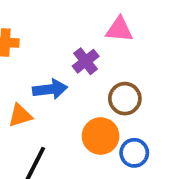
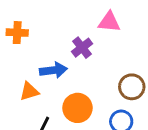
brown circle: (125, 99) -> (132, 87), moved
orange circle: (101, 136) -> (77, 108), moved

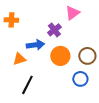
pink triangle: (109, 22) -> (72, 13), turned -42
orange circle: (77, 108) -> (60, 56), moved

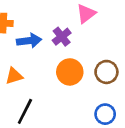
blue arrow: (35, 45) -> (29, 41), moved
blue circle: (80, 79) -> (105, 114), moved

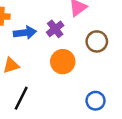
brown circle: (106, 72) -> (97, 41), moved

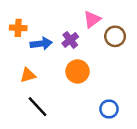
brown circle: (97, 41) -> (115, 36), moved
black line: (21, 98) -> (38, 107), turned -70

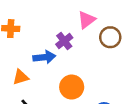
blue arrow: (41, 44) -> (44, 57), moved
orange circle: (78, 71) -> (72, 87), moved

